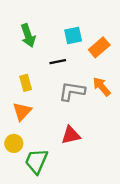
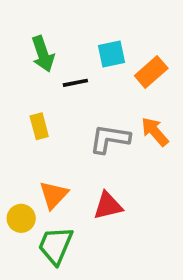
black line: (58, 62) -> (75, 83), moved
orange triangle: (22, 111) -> (54, 195), moved

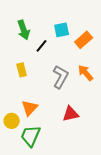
black line: (75, 83) -> (42, 46), turned -40
gray L-shape: (110, 139) -> (61, 77), turned 110
red triangle: (108, 206) -> (71, 114), moved

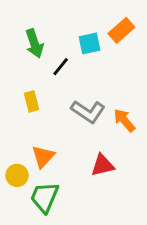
orange rectangle: (84, 40) -> (121, 30), moved
orange arrow: (86, 73) -> (124, 120), moved
gray L-shape: (61, 77) -> (88, 112), turned 95

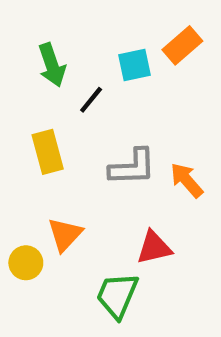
yellow rectangle: (32, 101) -> (48, 152), size x1.4
gray L-shape: (88, 112) -> (132, 167), turned -36
green trapezoid: (45, 197) -> (117, 295), moved

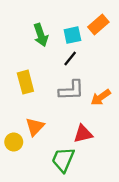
green arrow: (52, 65) -> (41, 35), moved
black line: (91, 100) -> (70, 59), moved
orange arrow: (187, 180) -> (101, 97), turned -84

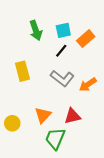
orange rectangle: (98, 24) -> (86, 39), moved
gray L-shape: (71, 90) -> (62, 78), turned 40
orange triangle: (35, 127) -> (43, 115), moved

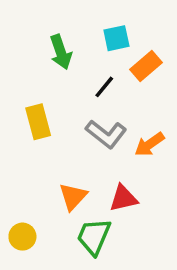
cyan square: (63, 30) -> (116, 38), moved
yellow circle: (12, 123) -> (22, 237), moved

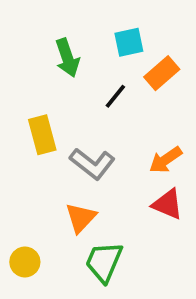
gray L-shape: (106, 134) -> (92, 164), moved
red triangle: (123, 198) -> (167, 204), moved, turned 36

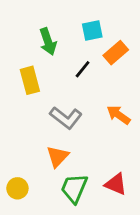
yellow rectangle: (42, 135) -> (30, 80), moved
orange arrow: (166, 160) -> (119, 115), turned 70
red triangle: (167, 204) -> (116, 184), moved

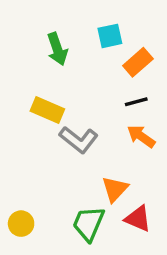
black line: (83, 69) -> (136, 102), moved, turned 36
yellow rectangle: (30, 80) -> (47, 110), moved, turned -52
orange triangle: (58, 156) -> (115, 189), moved

